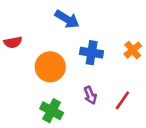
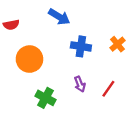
red semicircle: (13, 42) -> (11, 25), moved
orange circle: (50, 67) -> (29, 59), moved

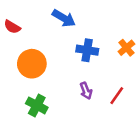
red semicircle: (11, 25) -> (12, 27), turned 42
green cross: (45, 98) -> (37, 105), moved

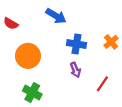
purple arrow: (86, 91) -> (75, 70), moved

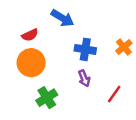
red semicircle: (11, 24) -> (30, 35), moved, turned -56
green cross: (32, 93) -> (47, 98), moved, turned 30

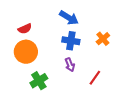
blue arrow: (62, 18) -> (69, 18), moved

